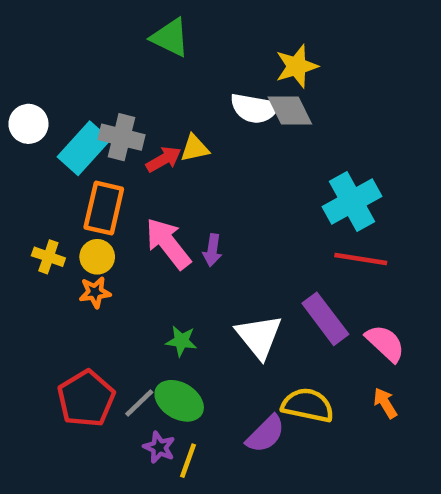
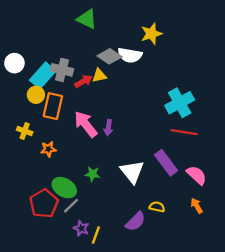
gray diamond: (290, 111) -> (109, 56), moved, turned -30
yellow circle: (97, 257) -> (36, 95), moved
green ellipse: (179, 401) -> (64, 188), moved
yellow semicircle: (308, 405) -> (157, 207), size x0.6

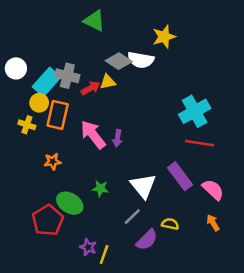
yellow cross: (25, 131) -> (27, 125), moved
gray line: (71, 206) -> (132, 217), moved

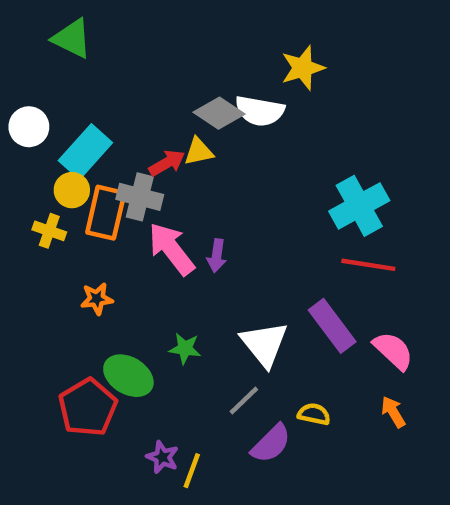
green triangle: (94, 21) -> (72, 38), moved
gray cross: (67, 76) -> (140, 197), moved

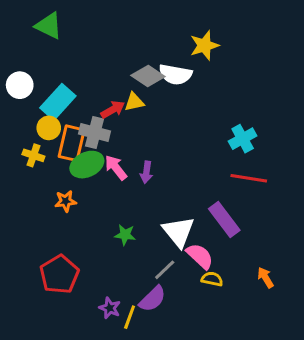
cyan cross: (359, 206) -> (243, 139), size x0.7
pink arrow: (171, 249) -> (116, 168), size x0.7
pink semicircle: (393, 351) -> (200, 256), moved
green ellipse: (128, 376) -> (87, 165), moved, turned -56
purple semicircle: (271, 444) -> (153, 299), moved

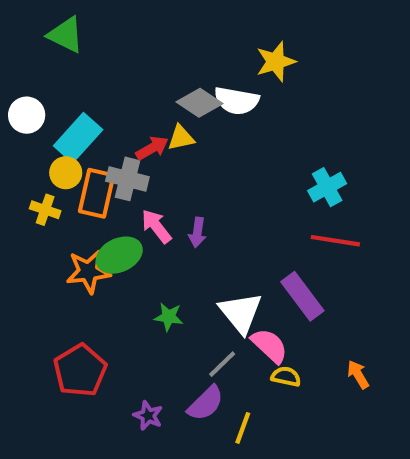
green ellipse: (87, 165) -> (119, 255), moved
orange star: (65, 201) -> (88, 272), size x1.5
yellow line: (130, 317) -> (243, 428), moved

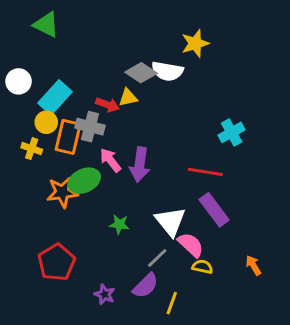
red arrow: (152, 148) -> (108, 105), turned 50
purple arrow: (197, 232) -> (140, 165), size x1.6
red line: (335, 241) -> (205, 172), moved

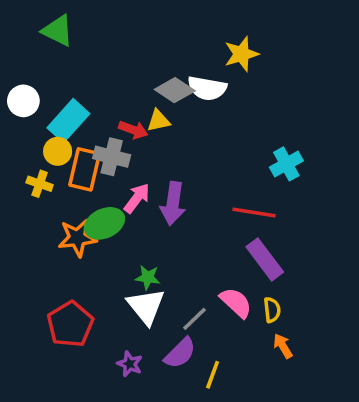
pink arrow: (110, 160) -> (137, 198), turned 75
white triangle: (170, 221) -> (146, 306), moved
orange arrow: (253, 265) -> (283, 346), moved
yellow semicircle: (202, 267) -> (272, 310), moved, turned 72

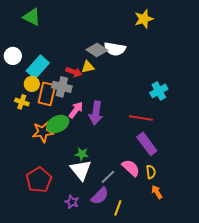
yellow star: (241, 54) -> (144, 19), moved

